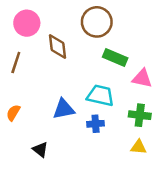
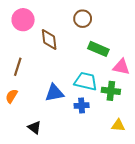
brown circle: (97, 22) -> (83, 19), size x0.7
brown line: (16, 62) -> (18, 67), moved
green cross: (140, 115) -> (111, 91), moved

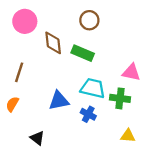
green rectangle: (98, 49) -> (83, 53), moved
blue cross: (82, 105) -> (88, 114), turned 32

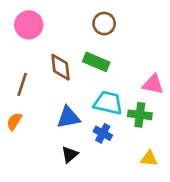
brown diamond: (53, 43) -> (60, 67), moved
black triangle: (37, 138) -> (70, 154), moved, turned 42

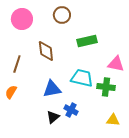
brown circle: (104, 24) -> (62, 15), moved
green rectangle: (96, 62) -> (87, 41), moved, turned -36
blue cross: (103, 133) -> (71, 110), moved

